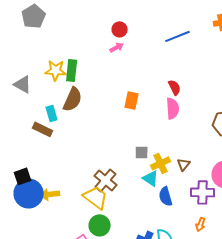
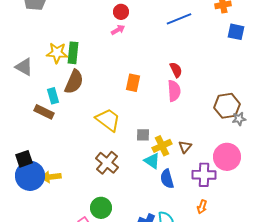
yellow trapezoid: (96, 197) -> (108, 120), moved

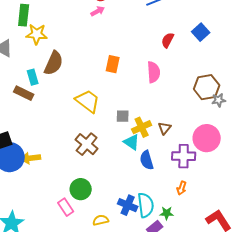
blue square: (236, 32) -> (201, 32), moved, turned 36
green rectangle: (73, 53) -> (24, 15), moved
red semicircle: (176, 70) -> (168, 40), moved, turned -126

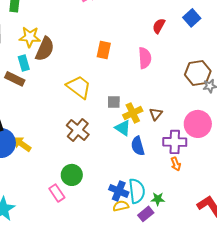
yellow star: (37, 34) -> (30, 37), moved
yellow arrow: (31, 158) -> (22, 144), turned 42
orange arrow: (182, 188) -> (176, 164), moved, turned -40
yellow semicircle: (101, 220) -> (121, 206), moved

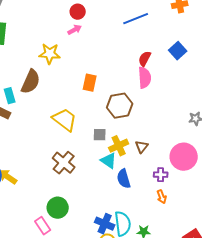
yellow star: (30, 37) -> (50, 54), moved
pink semicircle: (145, 58) -> (145, 78), moved
brown hexagon: (198, 73) -> (120, 106), moved
purple cross: (175, 142) -> (161, 175), size x0.6

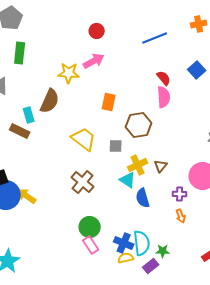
pink arrow: (75, 30) -> (94, 61), moved, size x1.5
red semicircle: (145, 59) -> (164, 78), turned 112
gray square: (100, 135) -> (116, 146), moved
green circle: (58, 208) -> (90, 227), moved
pink rectangle: (43, 226) -> (91, 245), moved

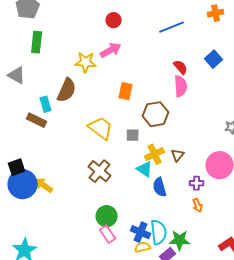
green star: (163, 251) -> (180, 240), size x1.5

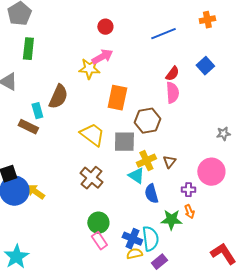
yellow star: (86, 62) -> (89, 69), moved
red semicircle: (181, 67) -> (172, 74), turned 77
orange rectangle: (126, 91) -> (117, 98), size x1.4
gray square: (133, 135) -> (124, 142), size x1.6
green star: (180, 240) -> (171, 220), moved

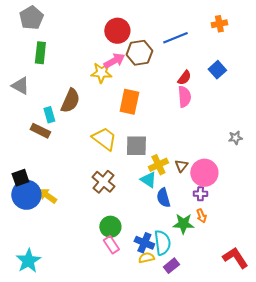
red circle: (105, 27) -> (117, 31), size x1.6
brown hexagon: (147, 121) -> (139, 53), moved
pink circle: (211, 172) -> (204, 173), moved

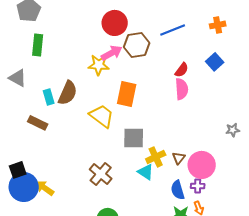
orange cross: (219, 24) -> (218, 25), moved
cyan rectangle: (49, 115) -> (49, 97), moved
yellow trapezoid: (104, 139) -> (102, 116), moved
blue semicircle: (163, 198) -> (178, 190), moved

